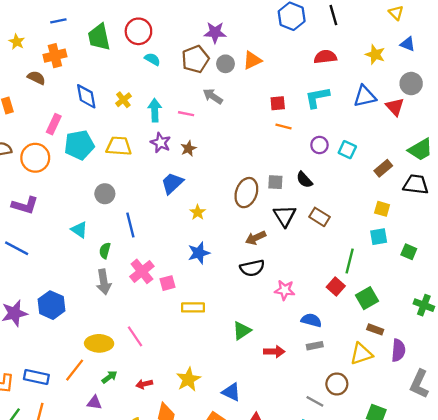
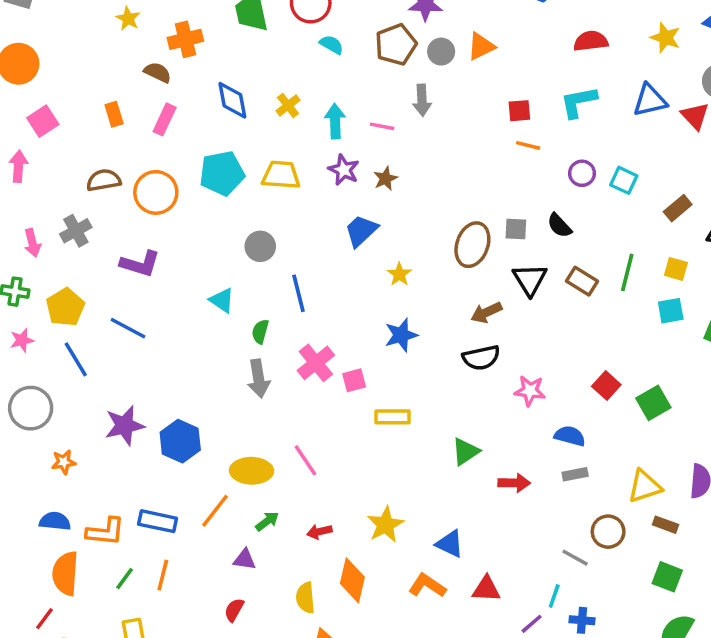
gray arrow: (213, 96) -> (422, 100), turned -126
pink rectangle: (54, 124) -> (165, 119), moved
green line: (350, 261) -> (627, 272), moved
blue hexagon: (51, 305) -> (180, 441), moved
brown rectangle: (375, 329) -> (665, 525), moved

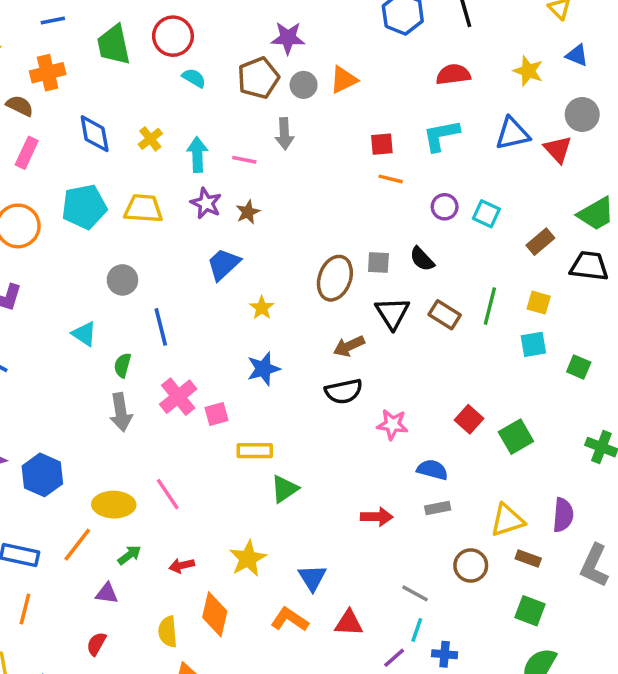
green triangle: (465, 452) -> (284, 489), moved
blue triangle: (450, 544) -> (312, 578), turned 32
gray line: (575, 558) -> (415, 593), moved

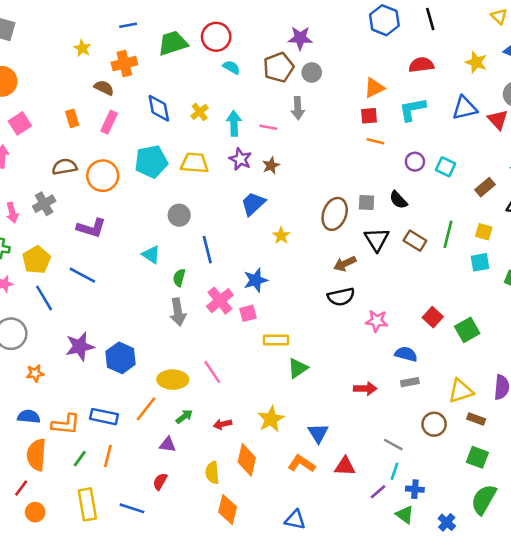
green trapezoid: (114, 45) -> (173, 43), turned 84
orange triangle: (344, 80) -> (374, 88), moved
blue star: (263, 369) -> (256, 280), moved

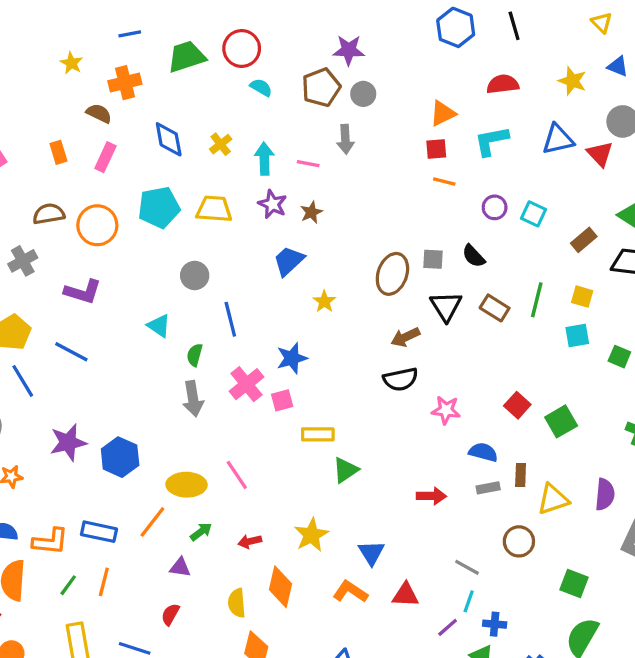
brown rectangle: (476, 419) -> (521, 475), moved, turned 72

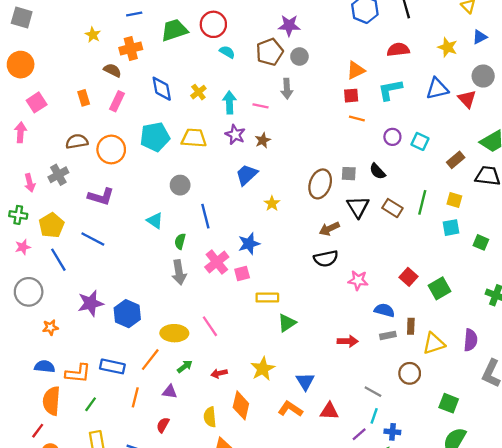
blue triangle: (618, 66) -> (480, 37), turned -49
orange line: (104, 582) -> (135, 397), moved

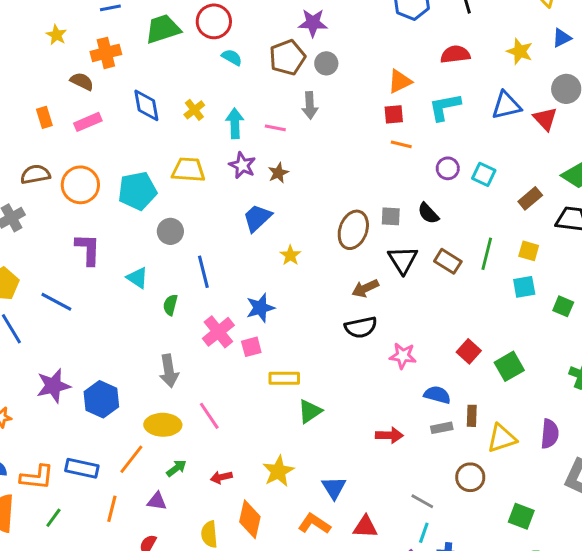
pink rectangle: (117, 101) -> (88, 122), turned 42
cyan pentagon: (155, 137) -> (137, 191), moved
purple L-shape: (101, 197) -> (88, 249), moved, turned -105
gray arrow: (179, 272) -> (169, 371), moved

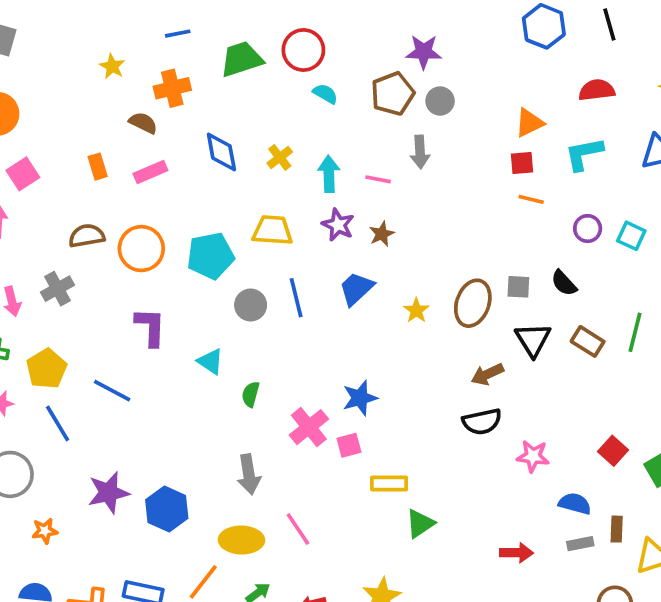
yellow star: (290, 255) -> (416, 310), moved
blue line: (203, 272) -> (296, 298), moved

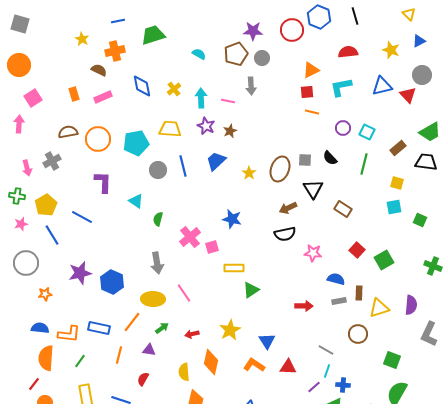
red circle: (303, 50) -> (292, 30), moved
green line: (635, 332) -> (364, 164), moved
brown rectangle: (588, 341) -> (343, 209), moved
blue star: (360, 398) -> (232, 219), moved, turned 30

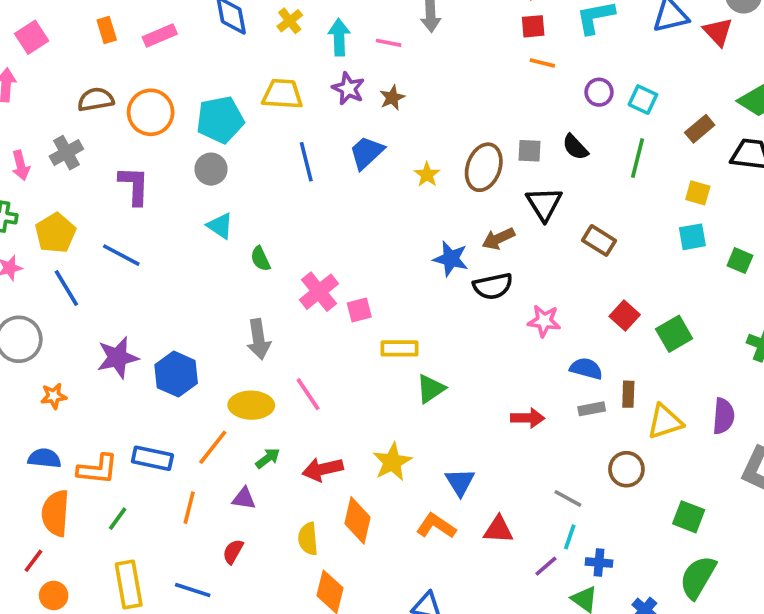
gray circle: (158, 170) -> (211, 169), moved
purple L-shape: (103, 182) -> (134, 186), moved
green semicircle: (158, 219) -> (260, 259), turned -40
blue star: (232, 219) -> (451, 259), moved
red arrow: (192, 334) -> (323, 469), size x1.5

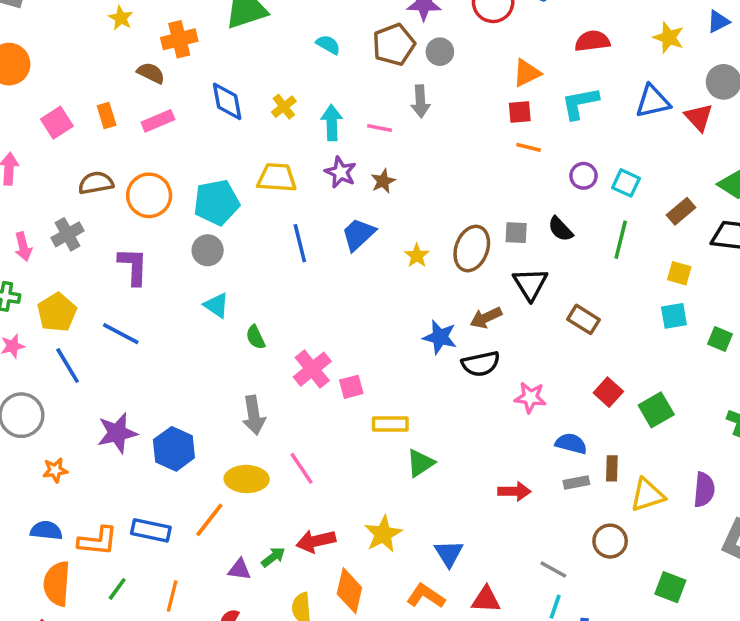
pink square: (32, 37) -> (57, 123), moved
green arrow: (268, 458) -> (273, 557), moved
orange line: (189, 508) -> (172, 596), moved

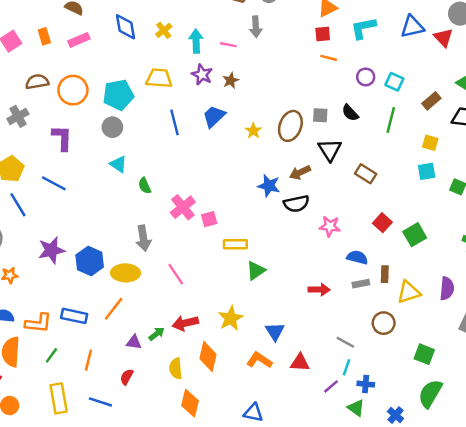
yellow ellipse: (247, 479) -> (126, 273), moved

